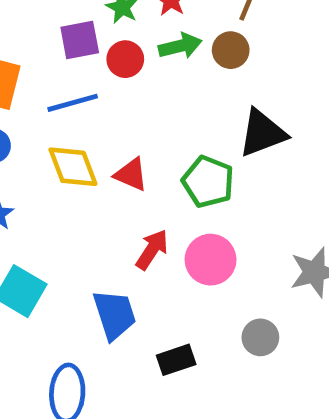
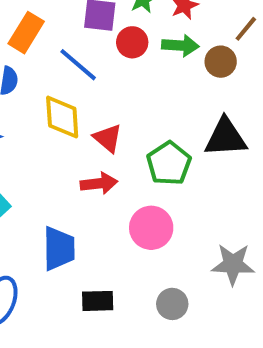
blue line: (73, 103) -> (78, 65), turned 39
red arrow: (152, 250) -> (99, 183), moved, turned 33

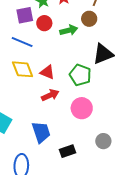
green arrow: (180, 45) -> (69, 30), moved

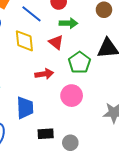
green arrow: (69, 30) -> (69, 23), moved
red triangle: (47, 72) -> (56, 42), moved
gray circle: (103, 141) -> (70, 143), moved

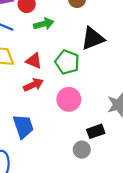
red triangle: (56, 42) -> (34, 61), moved
black rectangle: (46, 134) -> (96, 131), moved

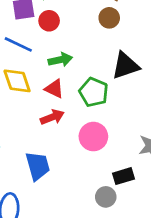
green arrow: (44, 24) -> (60, 60), moved

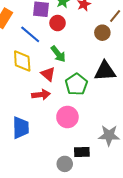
green arrow: (60, 60) -> (58, 54), turned 48

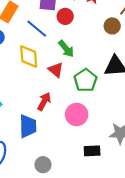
red arrow: (41, 95) -> (44, 102), moved, turned -54
gray circle: (65, 164) -> (43, 165), moved

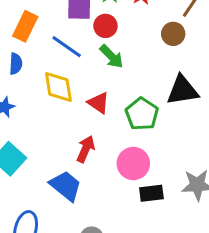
green arrow: (66, 49) -> (111, 56), moved
blue trapezoid: (28, 126) -> (66, 186), turned -45
black rectangle: (92, 151) -> (151, 193), moved

